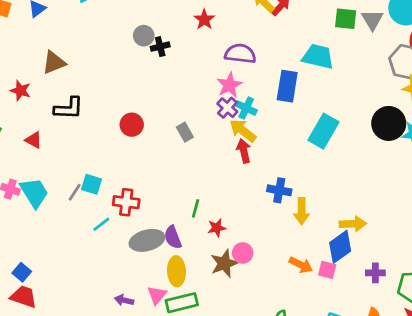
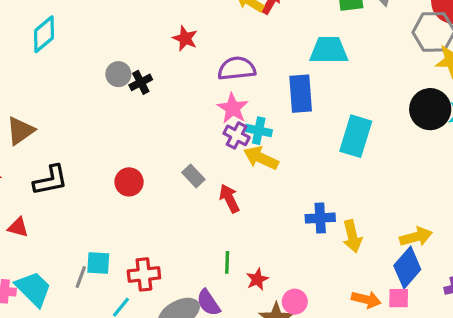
red arrow: (244, 151) -> (229, 198), moved

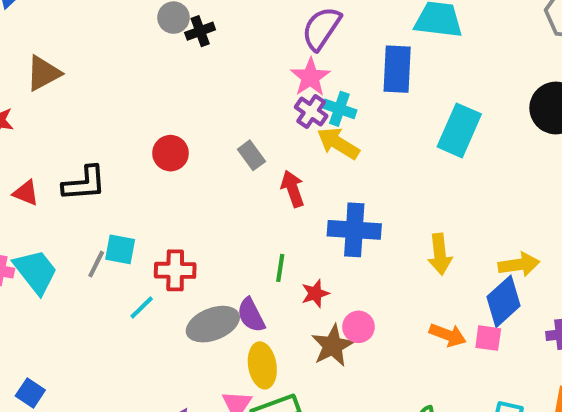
purple semicircle: (237, 68) -> (321, 28), turned -57
black L-shape: (50, 180) -> (84, 183), moved
blue cross: (320, 218) -> (354, 230), moved, size x1.4

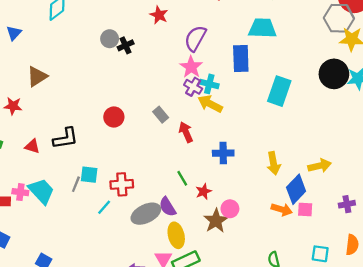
blue cross: (354, 230) -> (223, 153), size x0.7
green line: (280, 268) -> (182, 178), turned -35
blue diamond: (504, 301) -> (296, 189), moved

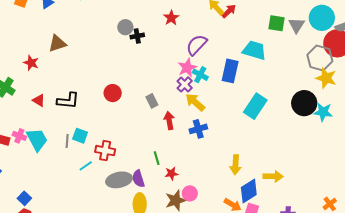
cyan cross: (209, 84) -> (200, 75), moved
blue cross: (223, 153) -> (198, 129), moved, turned -30
gray line: (76, 184) -> (67, 141), turned -32

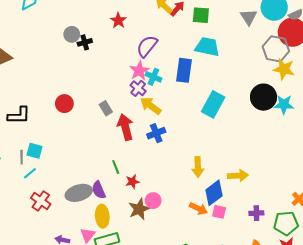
green square: (277, 23) -> (201, 15), moved
red arrow: (169, 121) -> (125, 127), size x1.4
red cross: (105, 151) -> (41, 201), moved, turned 30
cyan line: (86, 166) -> (30, 173), moved

